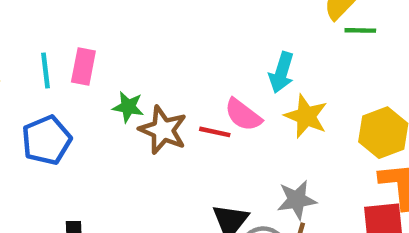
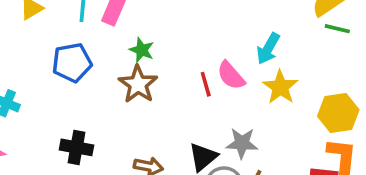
brown star: (163, 130) -> (138, 84), moved
red line: (215, 132) -> (206, 84), turned 50
gray star: (297, 200) -> (242, 143), moved

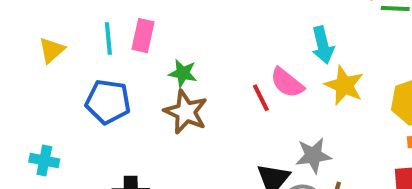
cyan arrow: (268, 49) -> (323, 45), turned -32
blue pentagon: (72, 63) -> (108, 102), turned 30

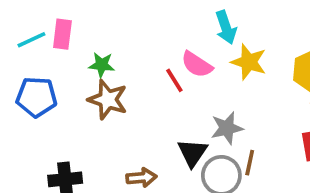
cyan line: (108, 38) -> (31, 40), turned 76

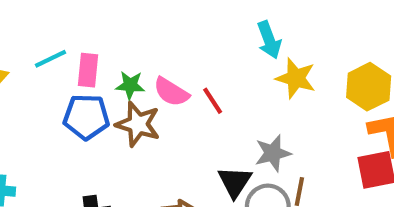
pink rectangle: (62, 34) -> (88, 70), moved
pink semicircle: (197, 65) -> (171, 92), moved
blue pentagon: (36, 97) -> (86, 117), moved

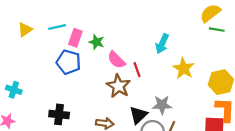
cyan arrow: (269, 40) -> (162, 44), moved, turned 30
green star: (130, 85) -> (97, 42), moved
brown star: (138, 124) -> (118, 86), moved

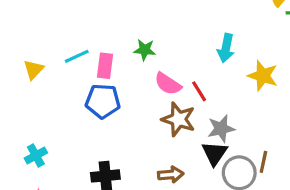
green star: (97, 42) -> (145, 50), moved
cyan cross: (14, 90) -> (36, 155), turned -35
gray star: (162, 105) -> (221, 129), moved

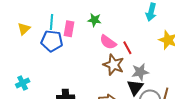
cyan arrow: (226, 48) -> (151, 12), moved
cyan line: (77, 56) -> (52, 22), turned -63
blue pentagon: (103, 101) -> (52, 41), moved

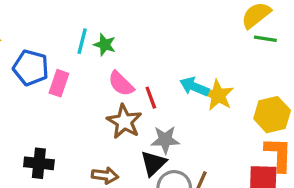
cyan arrow: (151, 12) -> (194, 87), moved, turned 90
cyan line: (52, 22) -> (82, 41), moved
pink rectangle: (69, 29) -> (59, 83), moved

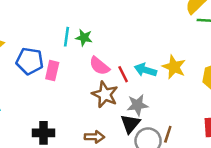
cyan arrow: (194, 87) -> (145, 70), moved

